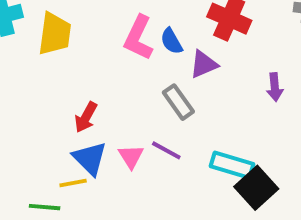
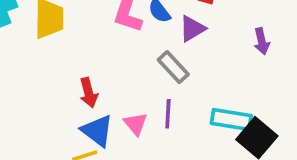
red arrow: (86, 117) -> (89, 93), turned -36
purple line: (166, 150) -> (168, 114), turned 72

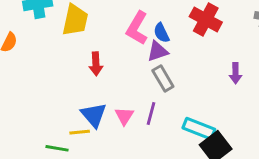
purple triangle: (192, 29) -> (158, 51), moved
red arrow: (89, 93) -> (96, 64), moved

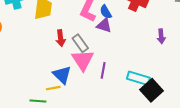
purple triangle: (158, 51) -> (104, 25), turned 42
gray rectangle: (163, 78) -> (80, 43), moved
pink triangle: (124, 116) -> (83, 60), moved, size x1.6

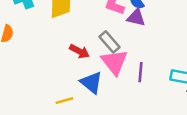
red arrow: (61, 38) -> (79, 51), moved, turned -49
yellow line: (53, 88) -> (64, 101), moved

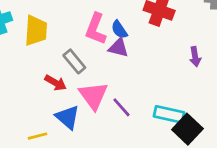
gray rectangle: (110, 42) -> (74, 61), moved
purple line: (140, 72) -> (121, 107), turned -48

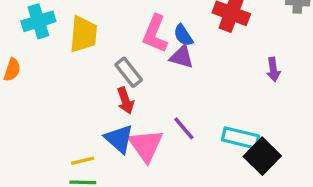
red arrow: (55, 83) -> (125, 101), moved, turned 40
pink triangle: (93, 96) -> (146, 145), moved

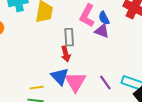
gray rectangle: (129, 72) -> (69, 37), turned 30
purple line: (184, 128) -> (105, 82), moved

